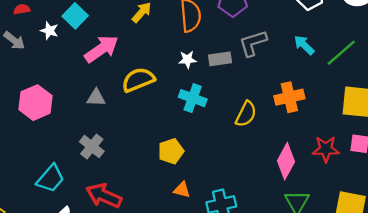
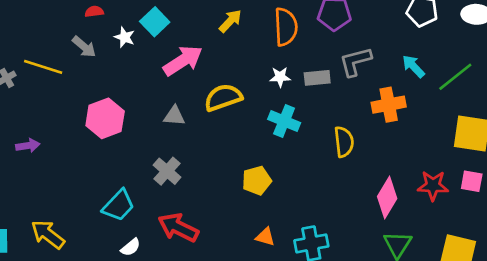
orange cross: (289, 97) -> (389, 105), moved
yellow semicircle: (246, 114) -> (344, 142), turned -36
orange triangle: (182, 190) -> (265, 237), moved

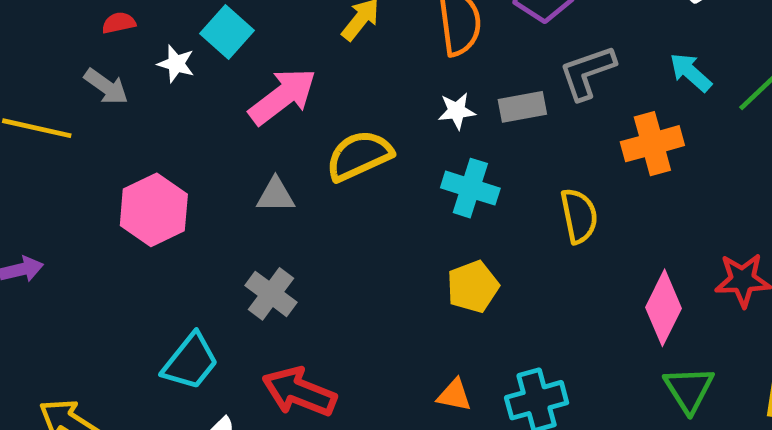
yellow pentagon: (257, 180) -> (473, 287), moved

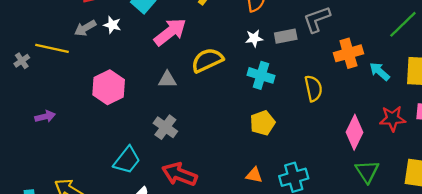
white star: (176, 64) -> (112, 25), moved
cyan arrow: (691, 72) -> (380, 71), moved
gray arrow: (106, 87) -> (85, 28), turned 115

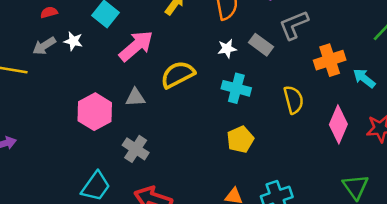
gray rectangle: (286, 36) -> (261, 45), turned 50
pink hexagon: (109, 87) -> (95, 112), moved
pink diamond: (354, 132) -> (338, 124), moved

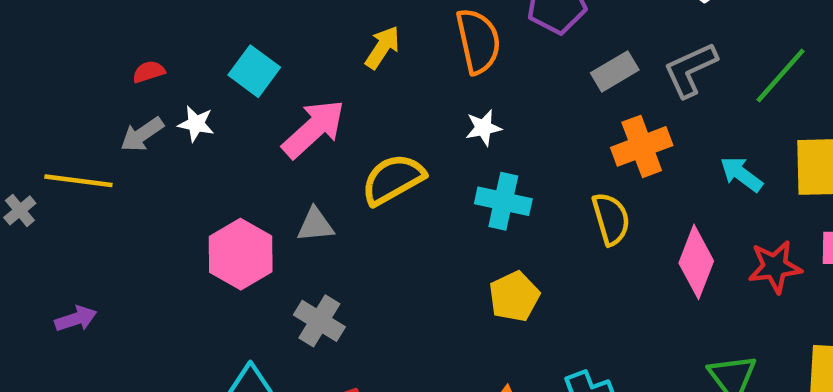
gray L-shape: (294, 25) -> (690, 70), moved
gray rectangle: (261, 45) -> (615, 71), moved, turned -65
orange cross: (330, 60) -> (642, 146), moved

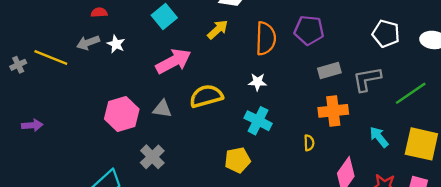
cyan square: (254, 71) -> (164, 17), moved
yellow semicircle: (611, 219) -> (309, 143), size x0.6
yellow pentagon: (514, 296) -> (237, 160), moved

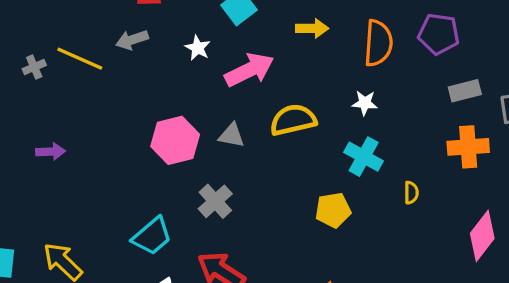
yellow arrow: (218, 30) -> (312, 28), turned 40
white star: (116, 44) -> (198, 48), moved
yellow semicircle: (309, 143) -> (411, 193), moved

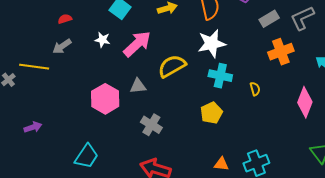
white star: (365, 103) -> (212, 43), size x1.8
gray cross: (215, 201) -> (151, 125), moved
cyan trapezoid: (152, 236) -> (87, 156), moved

